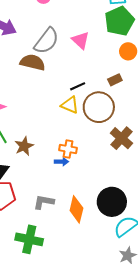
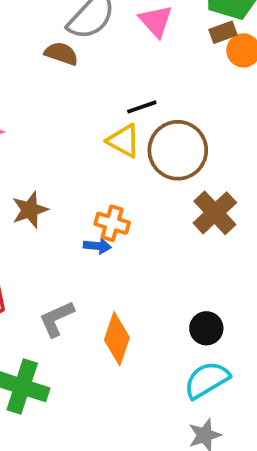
brown semicircle: (33, 62) -> (61, 54), size x0.7
brown rectangle: (115, 80) -> (223, 32), moved
gray L-shape: (44, 202) -> (57, 319), turned -40
black circle: (112, 202) -> (206, 328), moved, size x0.6

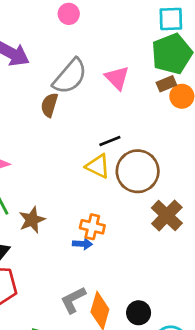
brown semicircle: (61, 54) -> (49, 105), turned -90
gray L-shape: (57, 319) -> (73, 300), moved
black circle: (206, 328) -> (139, 313), moved

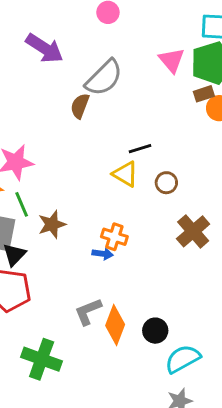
pink triangle: (117, 78) -> (172, 60), moved
brown circle: (138, 171) -> (166, 183), size x0.5

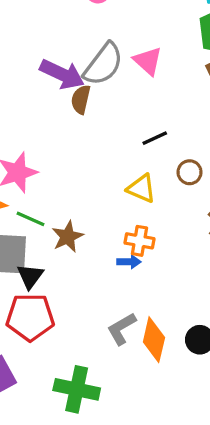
purple arrow: (44, 48) -> (62, 74), moved
pink triangle: (172, 60) -> (148, 61), moved
yellow triangle: (125, 174) -> (141, 188), moved
green line: (22, 204) -> (31, 219), turned -35

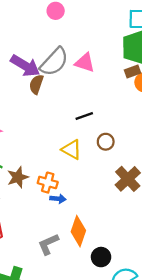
pink triangle: (148, 61) -> (85, 63), turned -30
orange cross: (139, 241) -> (48, 183), moved
orange diamond: (154, 340) -> (78, 231), moved

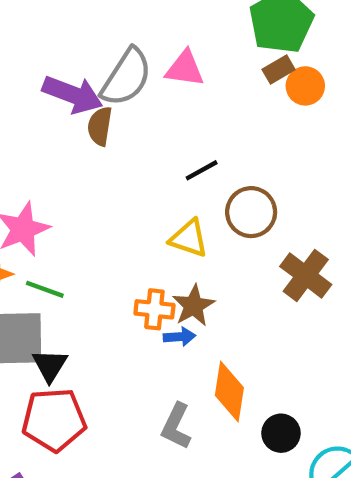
brown circle: (106, 142) -> (251, 212), size x1.5
brown star: (18, 177) -> (194, 306), moved
gray L-shape: (48, 244) -> (176, 426), turned -30

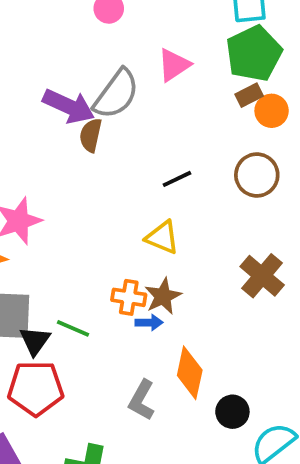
pink triangle: (185, 69) -> (174, 65), moved, turned -45
brown circle: (251, 212) -> (257, 175), moved
green line: (45, 289) -> (73, 328), moved

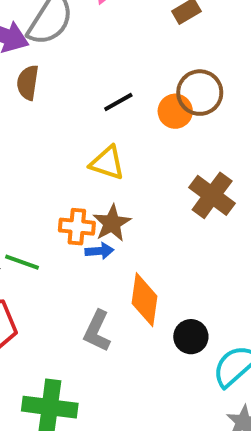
orange circle: (272, 111) -> (175, 111), moved
brown semicircle: (91, 135) -> (28, 83), moved

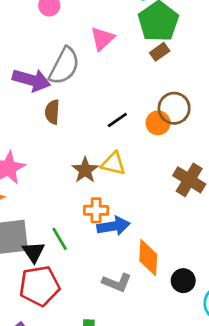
brown star: (112, 223) -> (85, 170), moved
blue arrow: (99, 251) -> (113, 226), size x1.6
green line: (22, 262) -> (60, 239), turned 45
gray L-shape: (97, 331) -> (117, 283), turned -88

